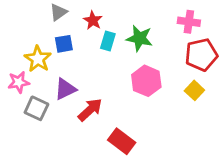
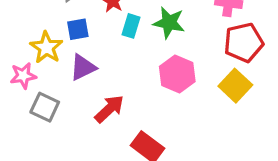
purple triangle: (65, 89) -> (83, 67), moved
yellow square: (194, 90) -> (235, 86), size x1.4

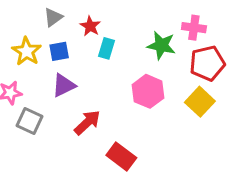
green star: (169, 23) -> (161, 45), moved
yellow star: (46, 47) -> (27, 51), moved

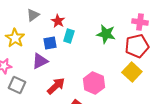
pink cross: (194, 28) -> (140, 22), moved
blue square: (59, 51) -> (50, 43), moved
pink hexagon: (148, 91) -> (94, 83), moved

